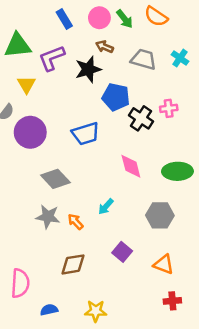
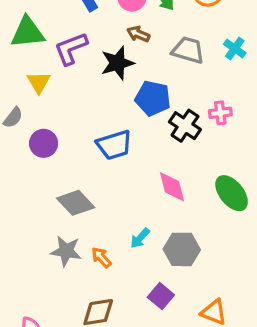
purple circle: (30, 132) -> (44, 143), size x0.7
green ellipse: (177, 171) -> (232, 193), turned 52
gray hexagon: (160, 215) -> (182, 249), moved

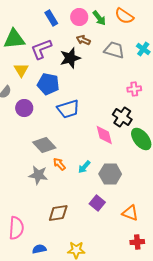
blue pentagon: (153, 98) -> (48, 84), moved
black cross: (185, 126) -> (122, 117), moved
orange arrow: (101, 257) -> (59, 164), moved

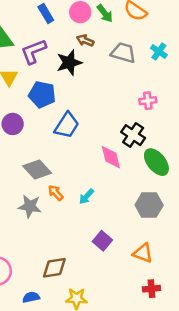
blue trapezoid: (68, 109) -> (67, 125), turned -40
gray hexagon: (110, 174) -> (149, 205), moved
brown diamond: (58, 213) -> (54, 268), moved

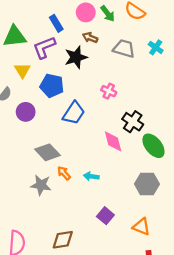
blue rectangle: (46, 13) -> (56, 23), moved
pink cross: (148, 101) -> (109, 91), moved, turned 32
cyan arrow: (86, 196) -> (91, 176), turned 56

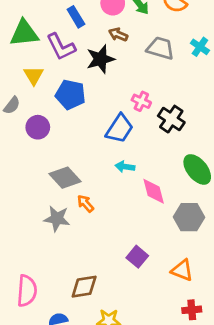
purple L-shape: (44, 47) -> (61, 47), turned -95
blue trapezoid: (74, 113) -> (120, 129), moved
black cross: (133, 122) -> (171, 119), moved
pink diamond: (113, 141) -> (154, 191), moved
cyan arrow: (91, 176) -> (125, 167), moved

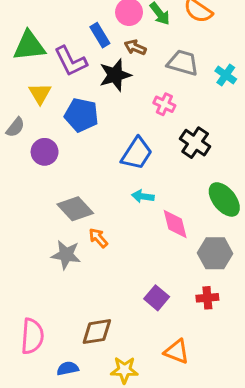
blue rectangle: (76, 17) -> (100, 35), moved
cyan cross: (200, 47) -> (226, 75), moved
pink cross: (141, 101) -> (164, 104), moved
orange triangle: (182, 270) -> (177, 352), moved
red cross: (192, 310) -> (207, 298), moved

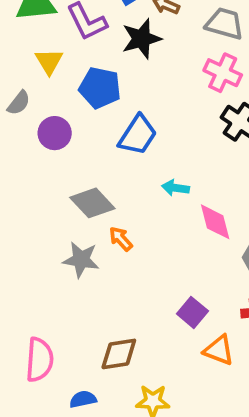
pink cross: (164, 104) -> (223, 73), moved, size x1.4
blue trapezoid: (137, 153) -> (138, 135), moved
orange triangle: (177, 352) -> (219, 350), moved

